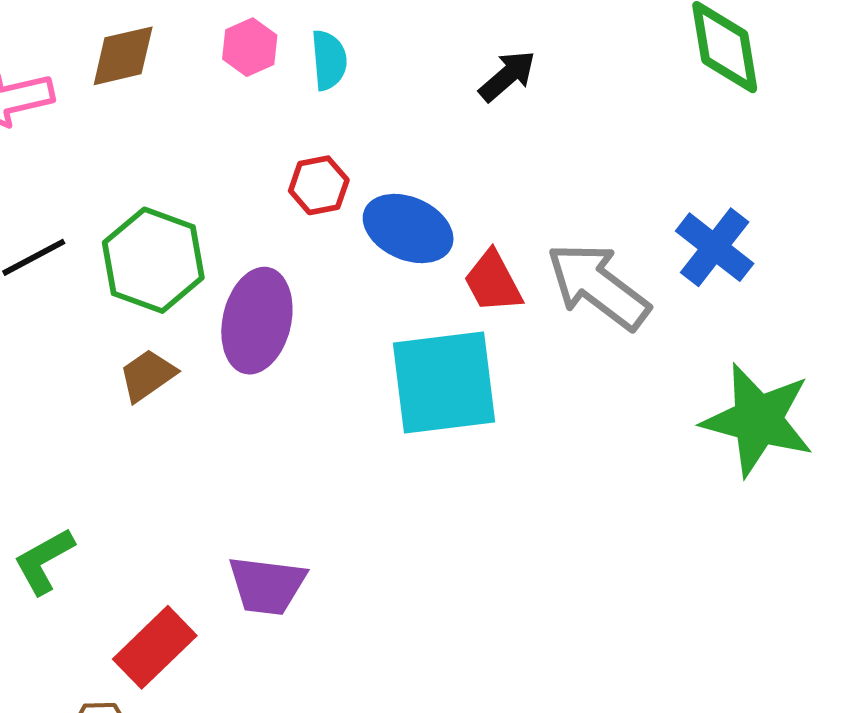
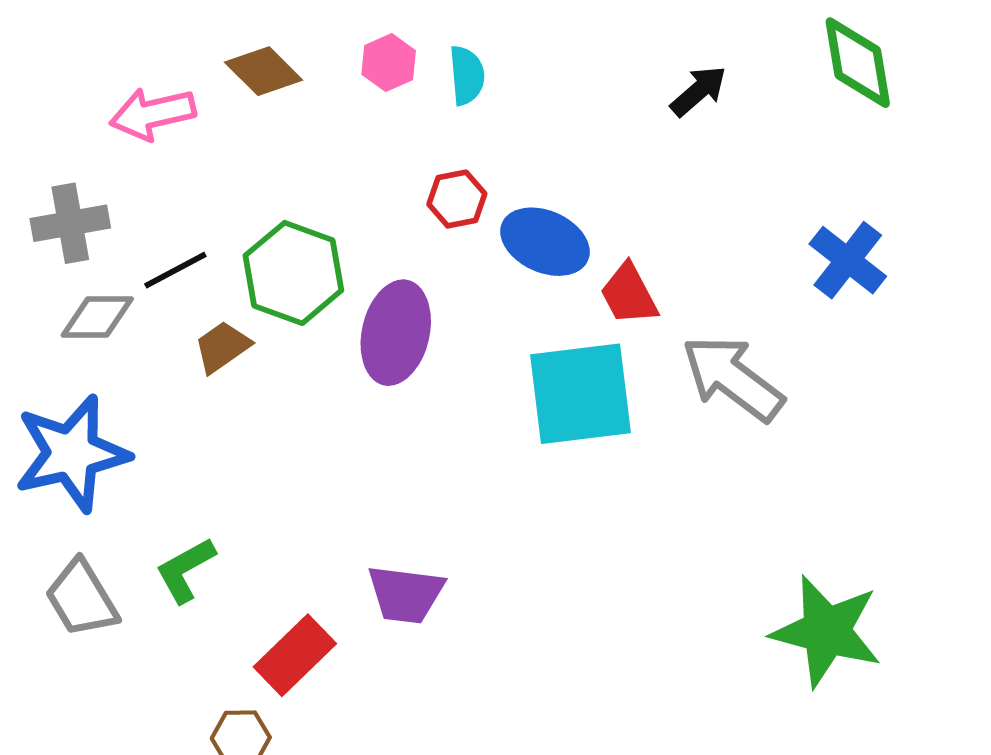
brown diamond: (123, 56) -> (264, 71), turned 58
black arrow: (507, 76) -> (699, 91), moved
gray arrow: (598, 286) -> (733, 378), moved
brown trapezoid: (148, 375) -> (222, 347), moved
green star: (758, 420) -> (826, 631), moved

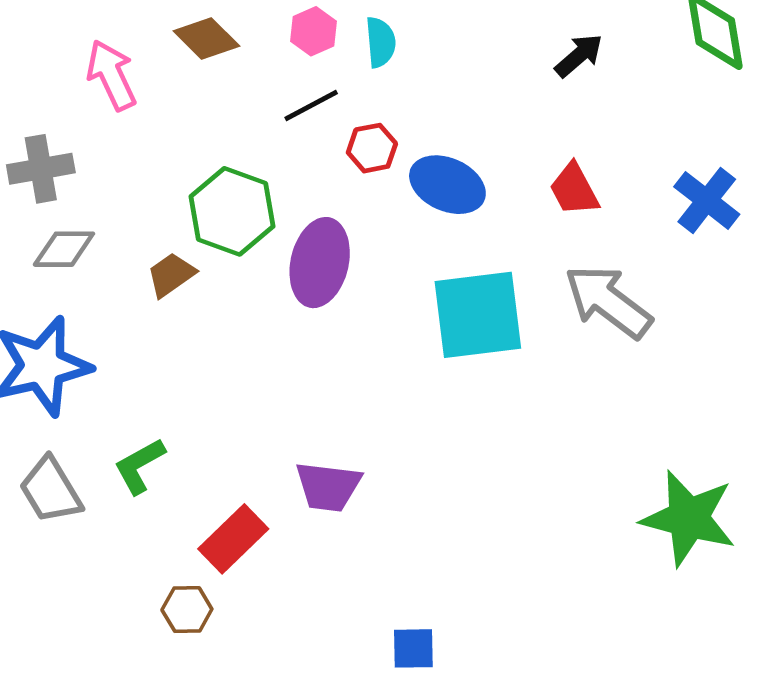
pink arrow: (153, 114) -> (111, 75), turned 78
black line: (175, 270) -> (311, 105), moved
red trapezoid: (629, 294) -> (574, 189), moved

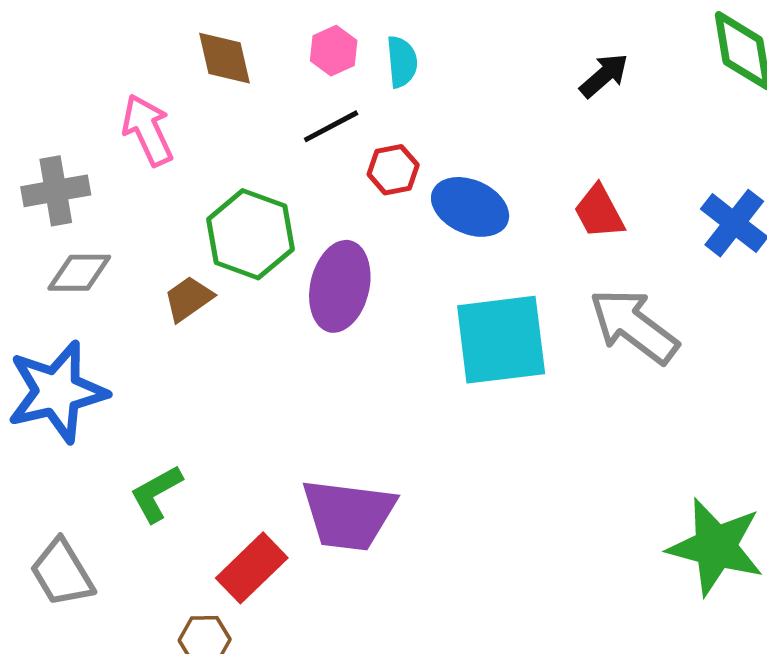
brown diamond: (206, 39) -> (224, 58), turned 32
pink arrow: (111, 75) -> (148, 130), moved
purple trapezoid: (328, 487) -> (348, 515), size x1.4
gray trapezoid: (51, 490) -> (62, 573), moved

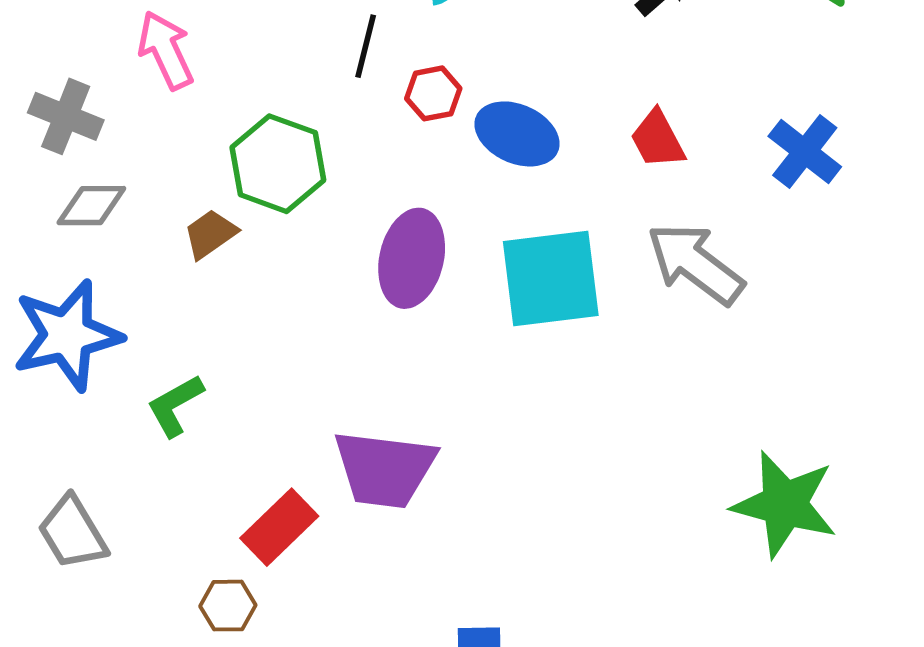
black line: (331, 126) -> (366, 46), turned -48
gray cross: (56, 191) -> (66, 116), turned 32
purple ellipse: (340, 286) -> (412, 258), moved
green L-shape: (156, 493) -> (175, 406), moved

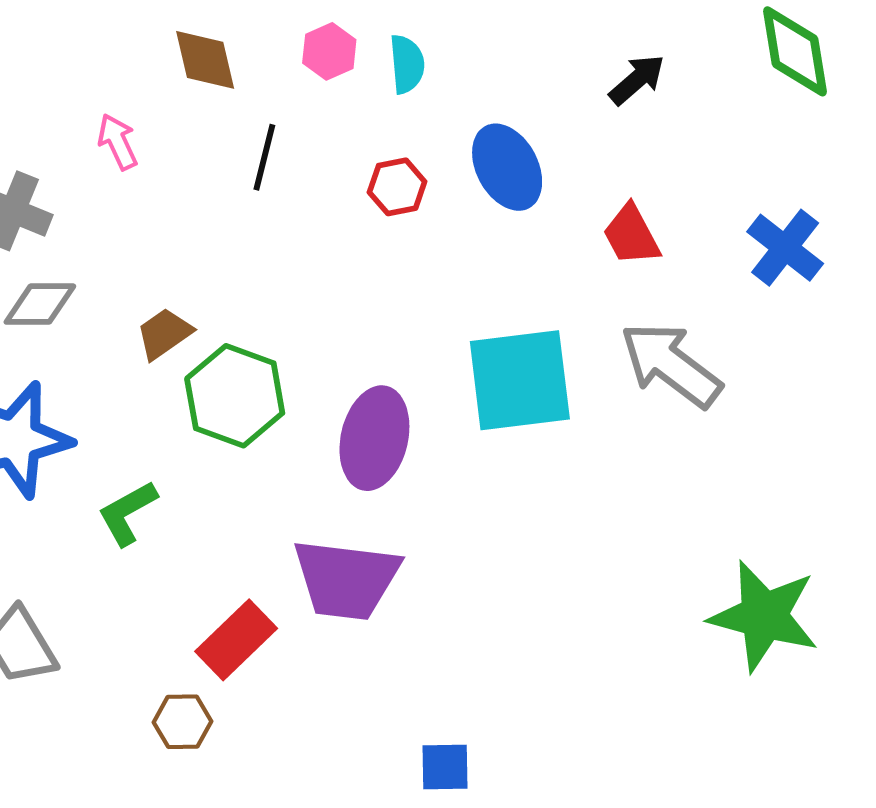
black line: (366, 46) -> (264, 157), moved
pink arrow: (166, 50) -> (118, 142), size x0.7
blue ellipse: (517, 134) -> (507, 167), moved, turned 38
green hexagon: (278, 164) -> (235, 396), moved
purple ellipse: (412, 258) -> (374, 438), moved

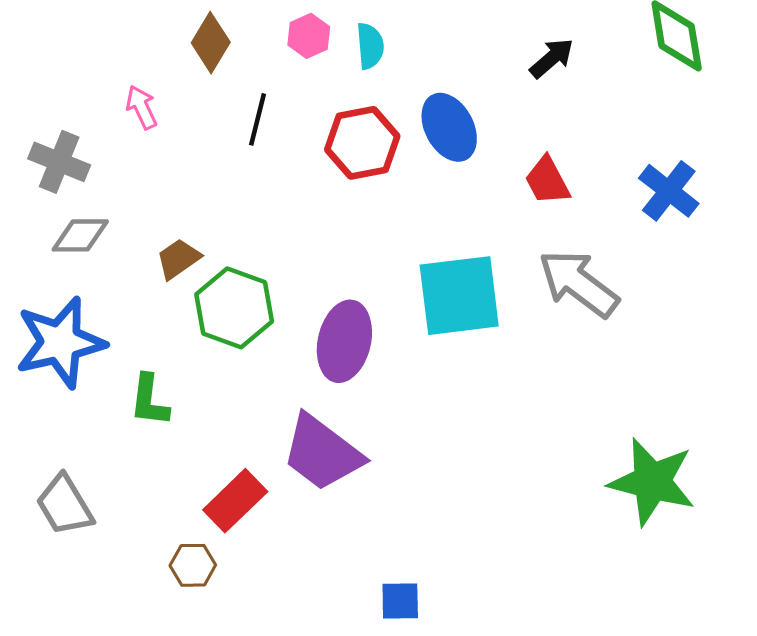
brown diamond: (205, 60) -> (211, 43), turned 44
red hexagon: (397, 187) -> (362, 143), size x1.6
green L-shape: (127, 513) -> (149, 400), turned -54
purple trapezoid: (346, 579) -> (322, 453), turned 30

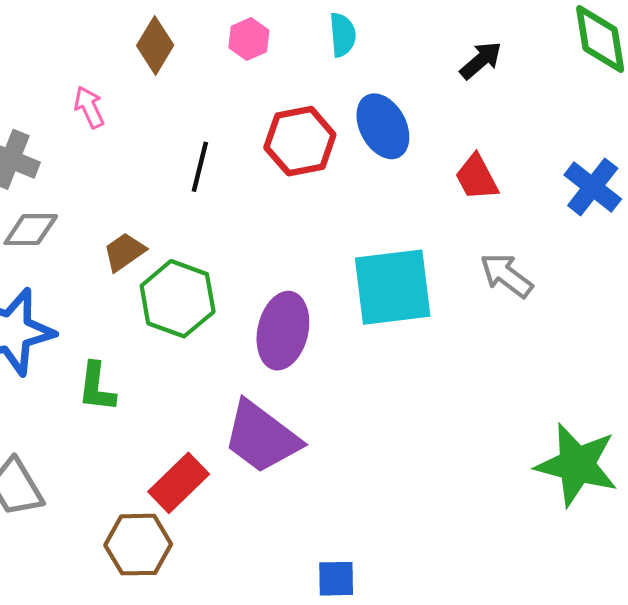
cyan semicircle: (370, 46) -> (343, 35), moved
black line: (257, 119) -> (200, 167), moved
gray arrow: (578, 283) -> (506, 275), size x0.7
brown hexagon: (193, 565) -> (138, 545), size x1.5

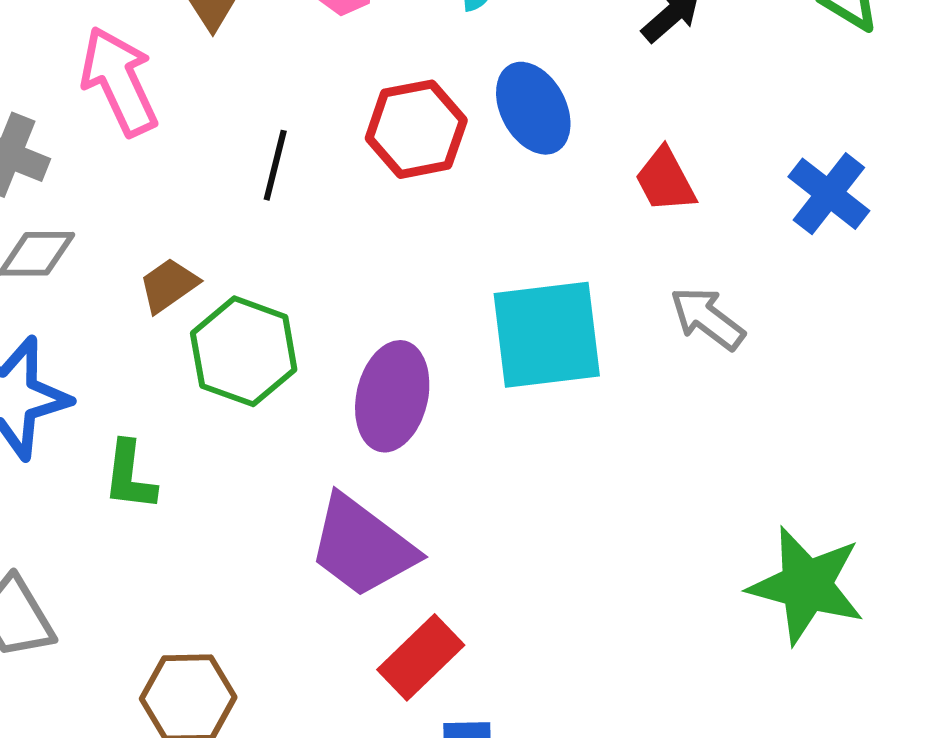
pink arrow: (89, 107) -> (119, 81), size x1.8
red rectangle: (179, 483) -> (421, 657), moved

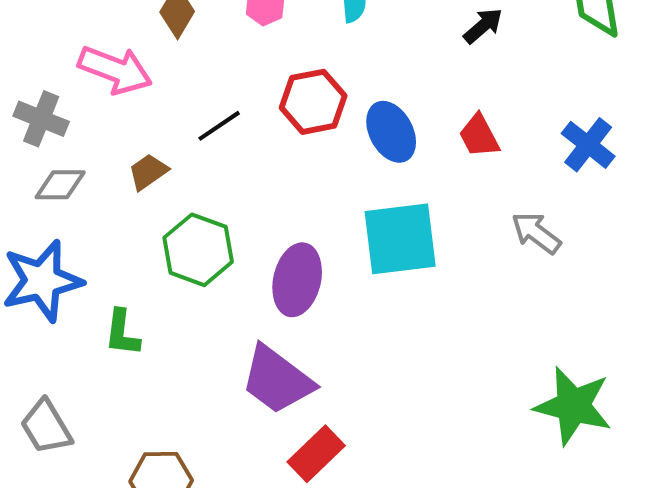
pink arrow: (119, 81) -> (115, 70), turned 136
blue ellipse: (533, 108) -> (391, 132), moved
black line: (275, 165) -> (219, 126), turned 42
brown trapezoid: (169, 285) -> (148, 172), moved
gray arrow: (707, 318) -> (536, 233), moved

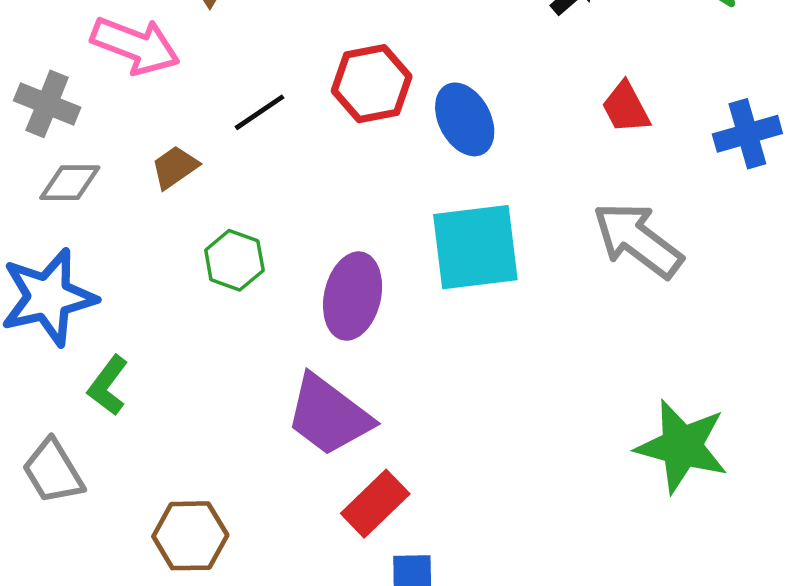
red trapezoid: (479, 136) -> (626, 108), moved
blue cross: (588, 145) -> (747, 134), moved, turned 36
gray arrow: (536, 233) -> (638, 240), size x1.5
green hexagon: (198, 250) -> (234, 260), size x0.7
green L-shape: (122, 333) -> (108, 386), moved, turned 30

